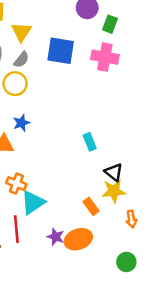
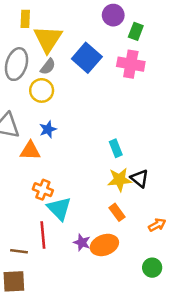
yellow triangle: (21, 32) -> (48, 39), size x1.4
blue square: (61, 51) -> (87, 58), turned 32
yellow star: (114, 191) -> (119, 180), moved
cyan triangle: (33, 203) -> (59, 209), turned -40
orange arrow: (131, 219) -> (157, 225), turned -108

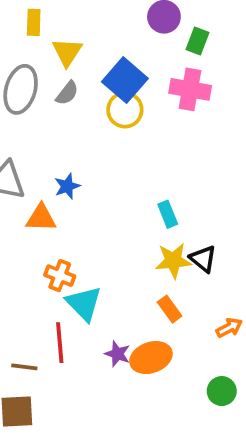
yellow triangle: (48, 39) -> (67, 52), size x0.7
yellow circle: (42, 90) -> (125, 110), moved

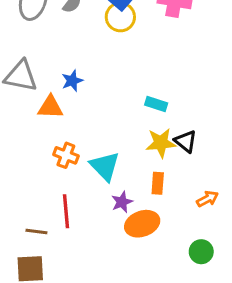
cyan rectangle: (168, 214) -> (156, 104), turned -50
cyan triangle: (84, 304) -> (105, 166), moved
orange rectangle: (170, 309) -> (158, 183), turned 40
purple star: (117, 354) -> (122, 202), moved, turned 30

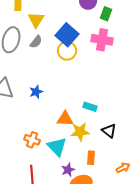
orange triangle: (50, 107) -> (65, 119), moved
yellow star: (161, 143) -> (80, 132), moved

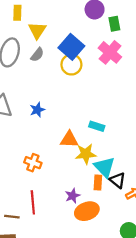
green rectangle: (106, 14) -> (114, 24), turned -32
pink cross: (102, 40) -> (110, 52), turned 30
black triangle: (109, 131) -> (118, 180), moved
cyan triangle: (57, 147) -> (104, 167), moved

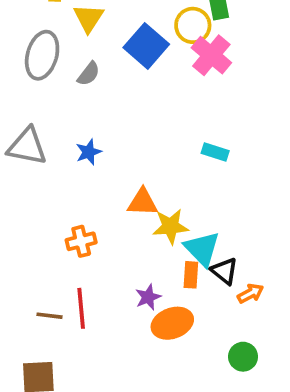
gray semicircle: (37, 55) -> (89, 74), moved
yellow circle: (71, 65) -> (193, 25), moved
cyan rectangle: (97, 126) -> (215, 152), moved
orange cross: (33, 163) -> (81, 241), turned -35
brown line: (12, 217) -> (49, 316), moved

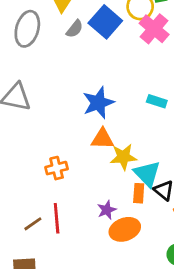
gray semicircle: (89, 74) -> (75, 29), moved
blue star: (89, 152) -> (98, 103), moved, size x1.6
brown line: (49, 316) -> (33, 224), turned -42

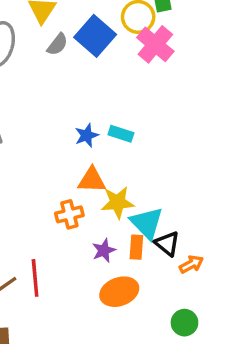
cyan rectangle: (157, 101) -> (121, 134), moved
blue star: (98, 103) -> (87, 135), size x0.6
orange cross: (57, 168) -> (69, 214), moved
purple star: (107, 210) -> (104, 250), moved

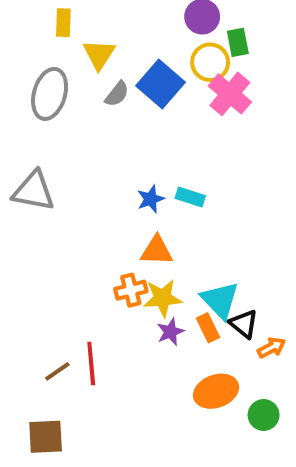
yellow star: (118, 202) -> (163, 298), moved
orange rectangle: (136, 247) -> (208, 328), turned -30
orange ellipse: (119, 292) -> (216, 391), moved

